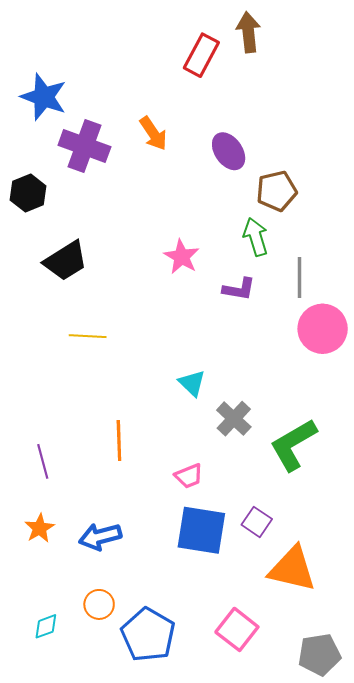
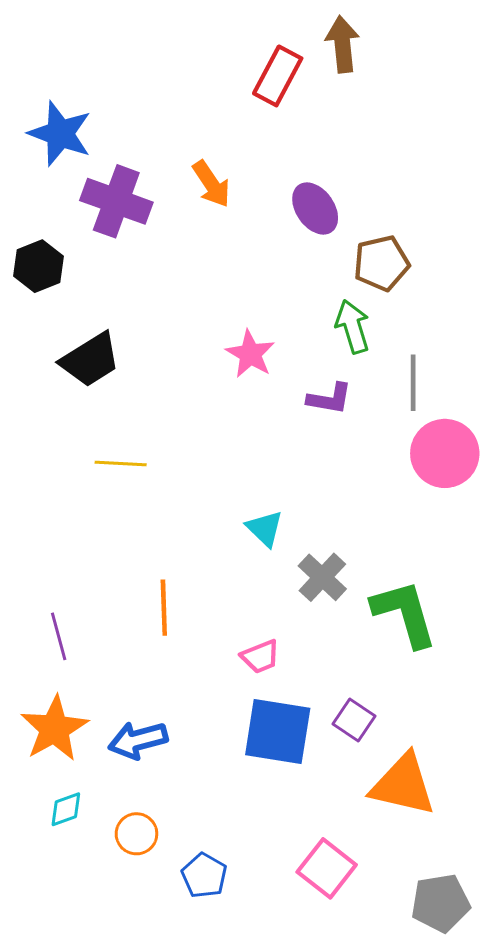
green L-shape: (293, 445) -> (404, 613), turned 104
orange star: (40, 528) -> (54, 729), size x1.6
cyan diamond: (46, 626) -> (66, 809), moved
blue pentagon: (148, 635) -> (204, 876), size x0.6

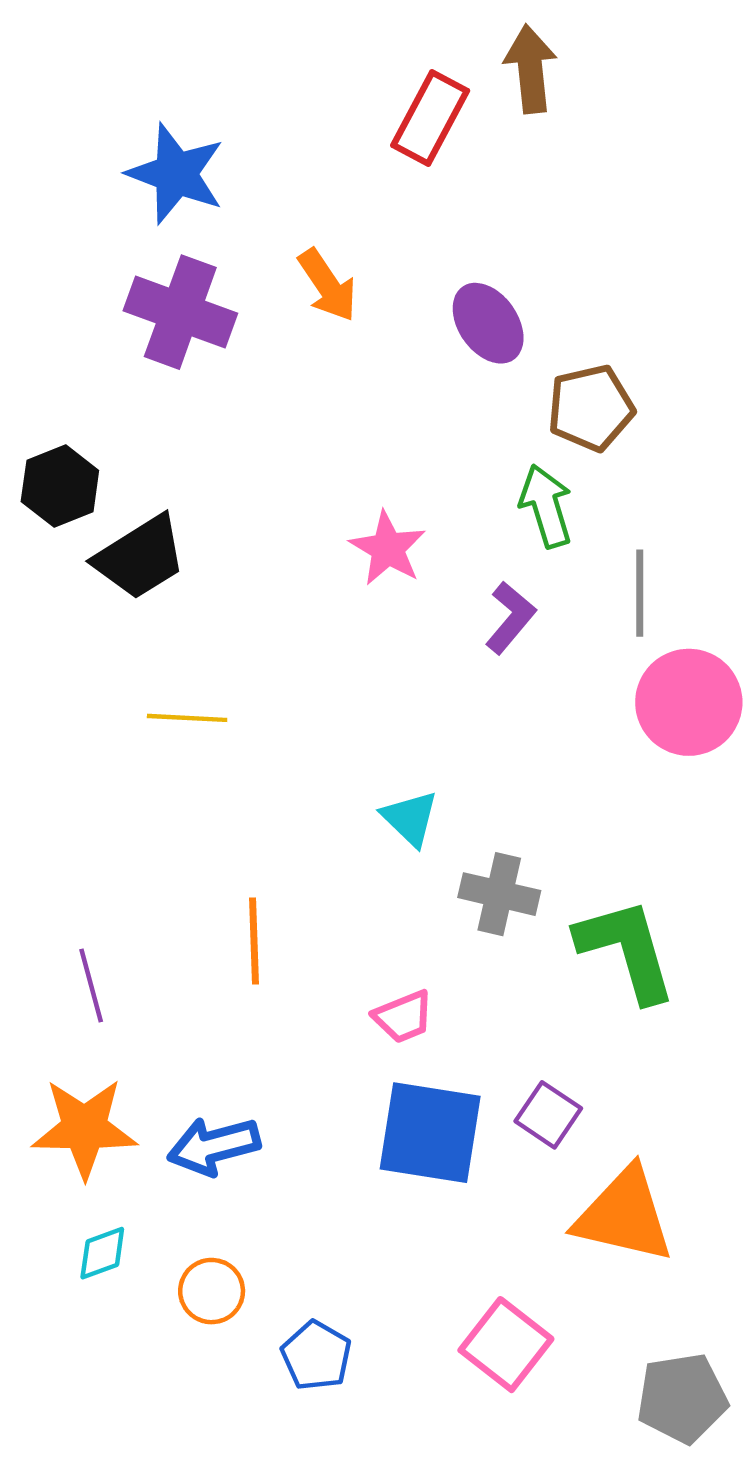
blue star: (60, 134) -> (176, 174), moved
black hexagon: (38, 266) -> (60, 486), moved
purple L-shape: (330, 399) -> (510, 618), turned -60
gray cross: (322, 577) -> (499, 894), turned -30
orange star: (54, 729) -> (84, 1128), turned 30

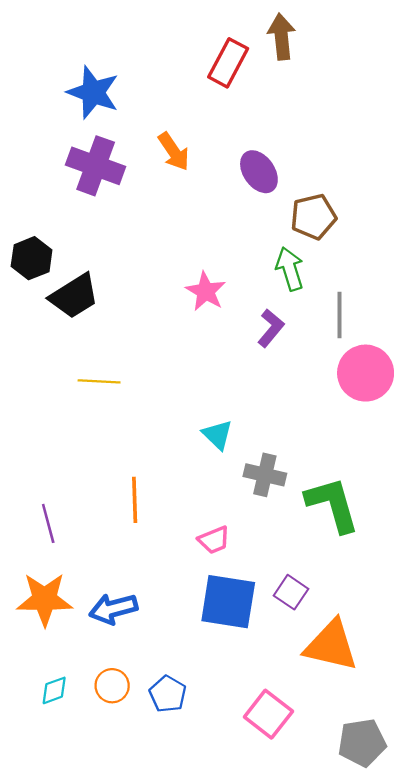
cyan diamond: (102, 1253) -> (54, 690), moved
blue pentagon: (316, 1356) -> (168, 694), moved

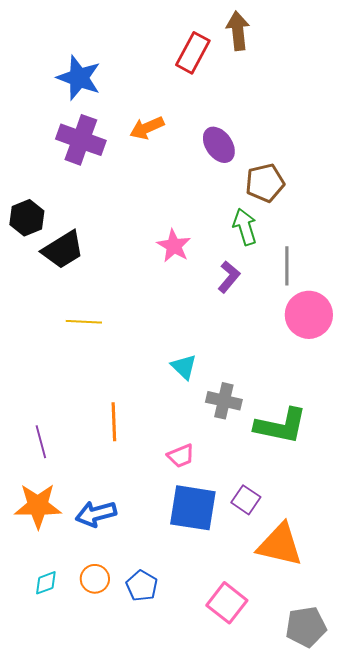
orange arrow: (174, 152) -> (147, 128), turned 100
green L-shape: (332, 505) -> (281, 426), turned 118

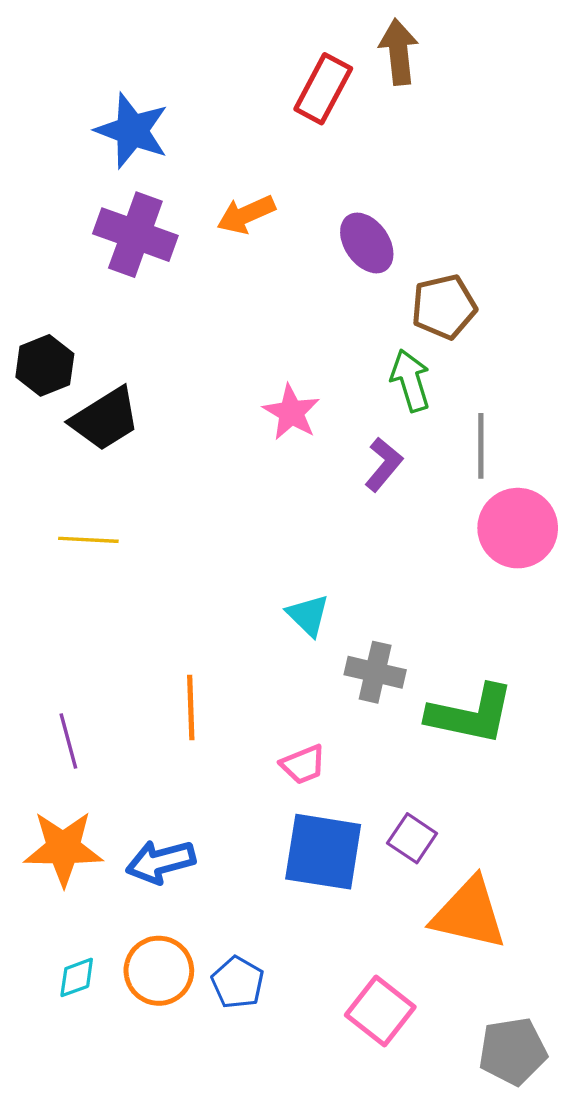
yellow line: (84, 322) -> (88, 540), moved
orange circle: (95, 579) -> (159, 971), size x1.4

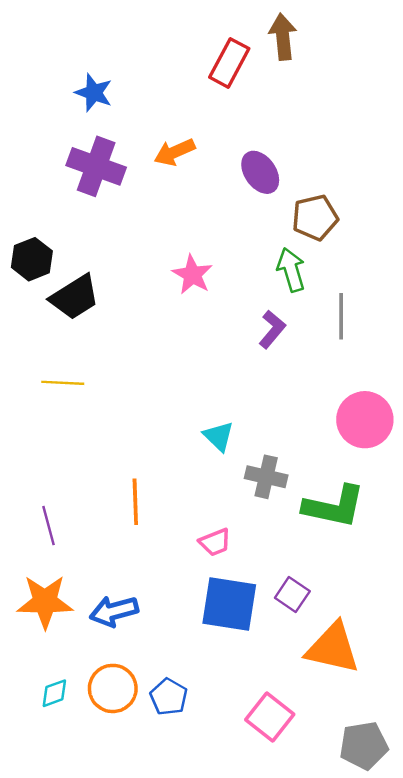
blue star: (132, 131) -> (94, 93), size x0.7
pink star: (291, 412) -> (192, 275), moved
pink circle: (518, 528) -> (365, 420), moved

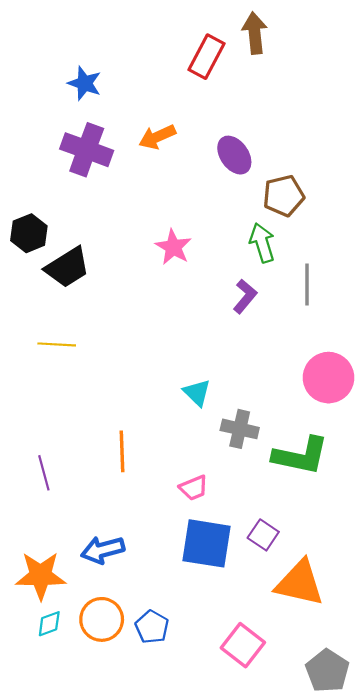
orange star: (45, 602) -> (41, 576), moved
gray pentagon: (364, 746) -> (327, 671), turned -30

